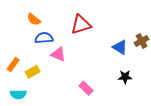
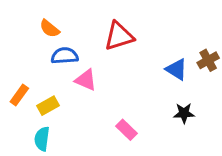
cyan semicircle: (18, 94) -> (42, 139), moved, turned 98

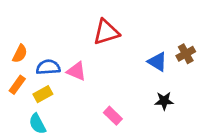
orange semicircle: (50, 29) -> (20, 54), moved, turned -102
blue semicircle: (65, 56) -> (48, 67), moved
cyan semicircle: (42, 139) -> (37, 124), turned -35

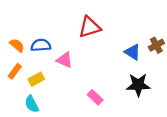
orange semicircle: (20, 54) -> (17, 45), turned -77
blue semicircle: (48, 67) -> (41, 45), moved
black star: (164, 101) -> (138, 85), size x1.5

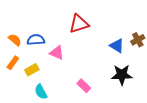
cyan semicircle: (32, 104) -> (41, 92), moved

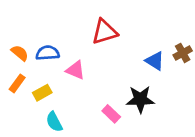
black star: (122, 75) -> (140, 99), moved

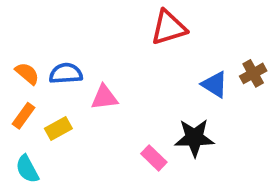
red triangle: (105, 32) -> (169, 28), moved
pink triangle: (75, 70) -> (104, 97), turned -30
cyan semicircle: (54, 122) -> (27, 169), moved

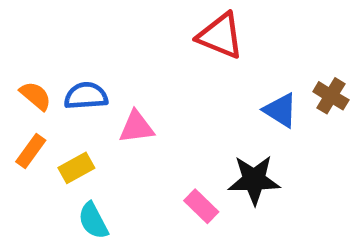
red triangle: (169, 28) -> (220, 36), turned 39
brown cross: (253, 73) -> (331, 96), turned -30
cyan semicircle: (27, 169) -> (93, 221), moved

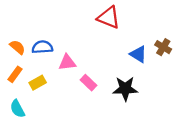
pink rectangle: (201, 206) -> (89, 83), moved
cyan semicircle: (93, 221) -> (17, 109), moved

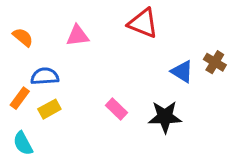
orange semicircle: (17, 47) -> (23, 37), moved
blue semicircle: (42, 47) -> (45, 76), moved
pink triangle: (67, 63) -> (78, 36), moved

